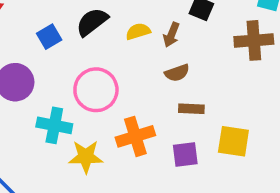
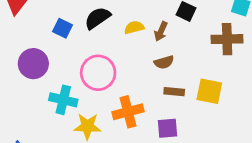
blue square: (49, 37) -> (62, 28), turned -36
yellow square: (233, 141) -> (209, 91), moved

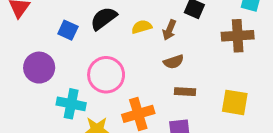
yellow square: (209, 91) -> (235, 102), moved

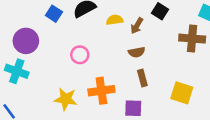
pink circle: (106, 75) -> (80, 55), size x0.6
brown rectangle: (185, 92) -> (142, 78), turned 63
cyan cross: (71, 104) -> (17, 71), moved

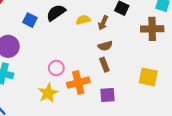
pink circle: (80, 55) -> (56, 68), moved
brown rectangle: (142, 78) -> (104, 65), moved
yellow star: (66, 99) -> (48, 93), turned -30

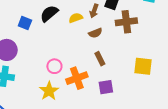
brown arrow: (103, 23) -> (94, 11), moved
brown cross: (152, 29) -> (126, 22), moved
brown semicircle: (105, 46) -> (95, 33), moved

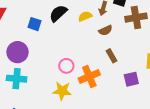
purple square: (106, 87) -> (131, 79), moved
yellow star: (49, 91) -> (62, 91), turned -30

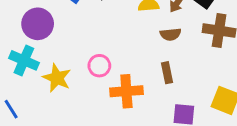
yellow star: (62, 91) -> (57, 78), moved

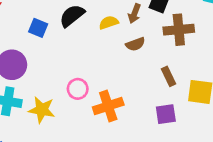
brown rectangle: (167, 73) -> (168, 76), moved

